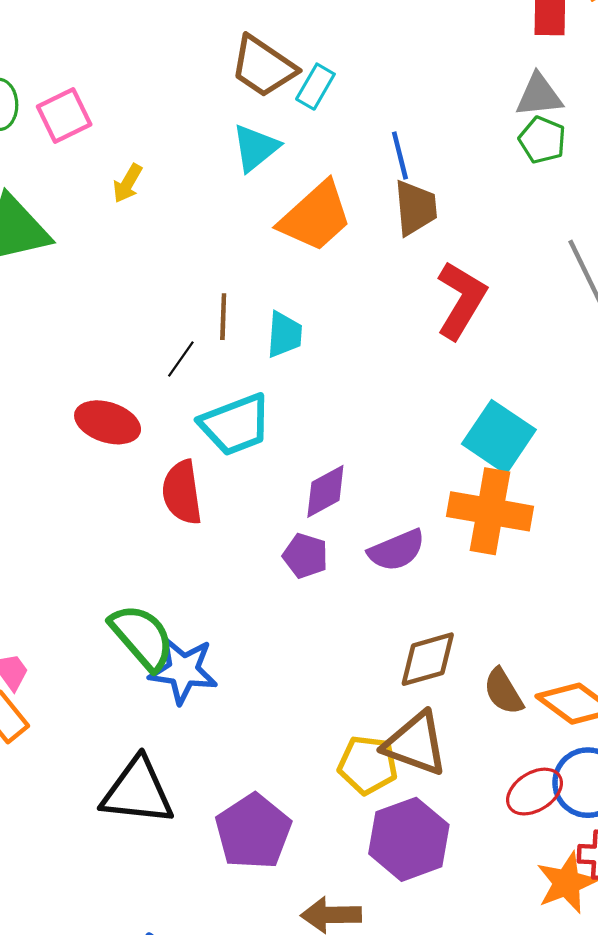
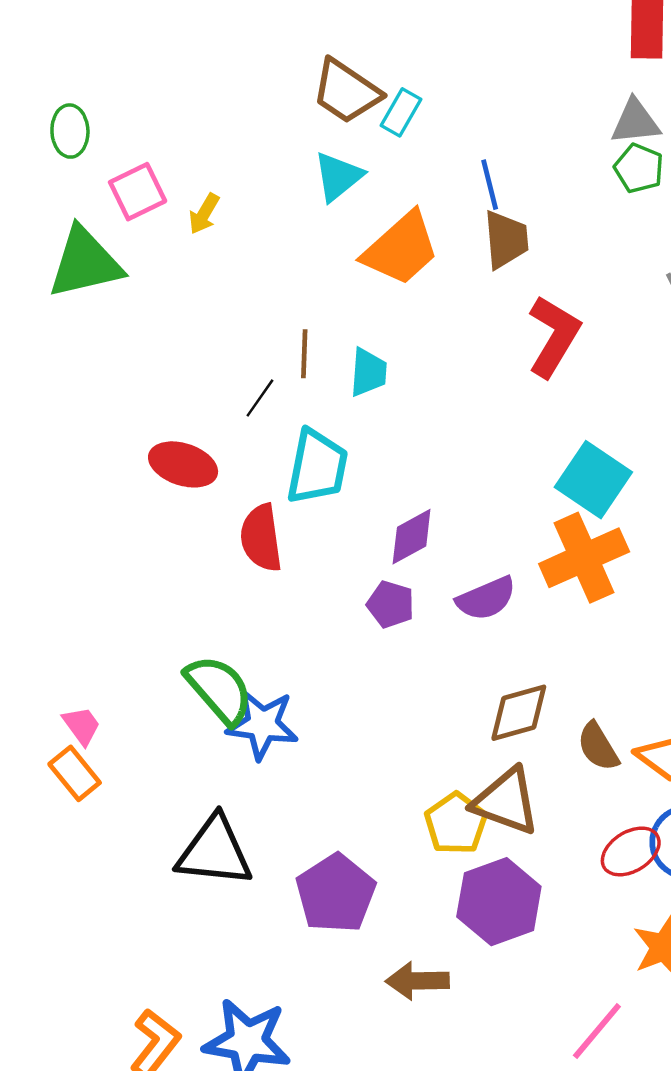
pink square: (64, 115) -> (138, 192), moved
cyan trapezoid: (235, 425) -> (317, 467), turned -58
orange cross: (490, 511) -> (584, 558), turned -34
yellow pentagon: (368, 765) -> (456, 823), turned 30

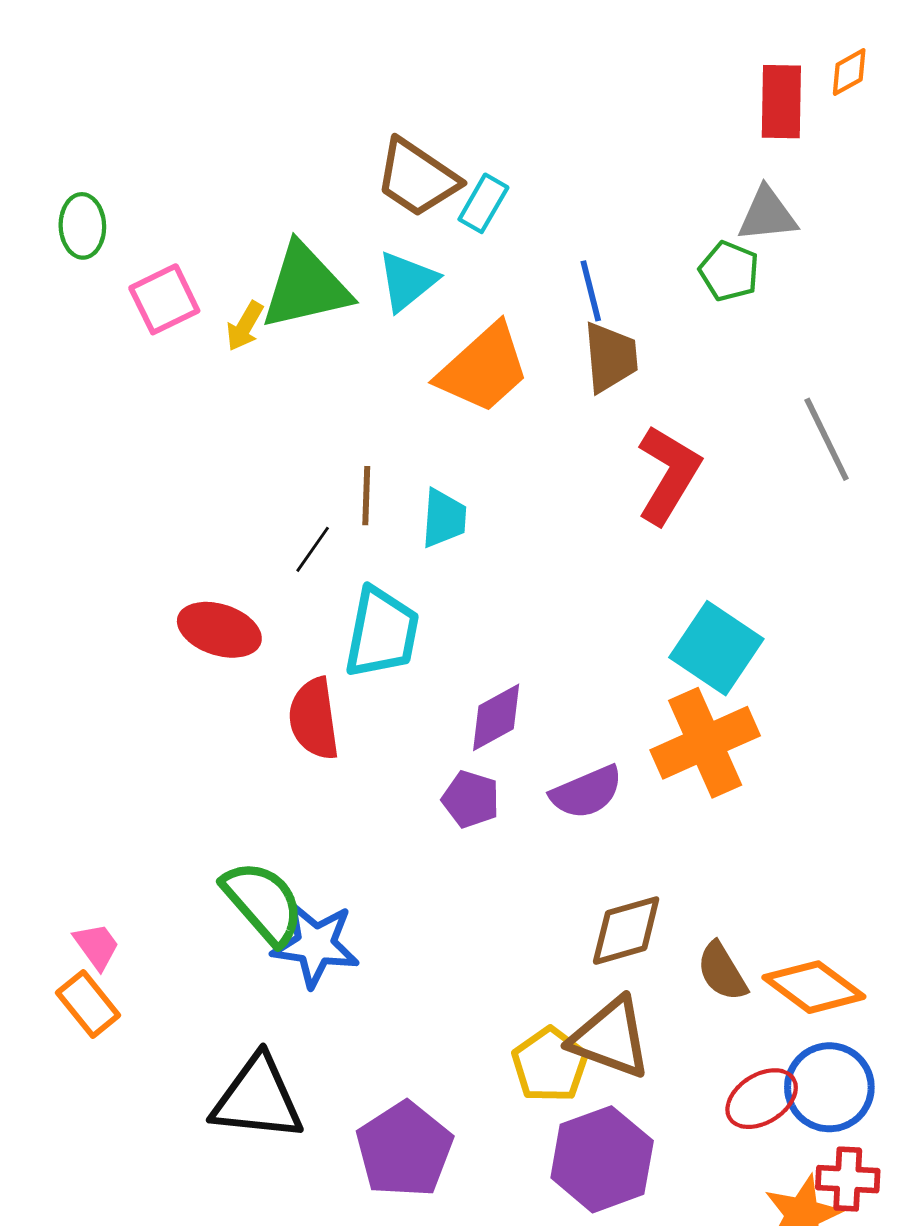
green pentagon: (639, 168) -> (729, 271), moved
green triangle: (85, 263) -> (306, 287), moved

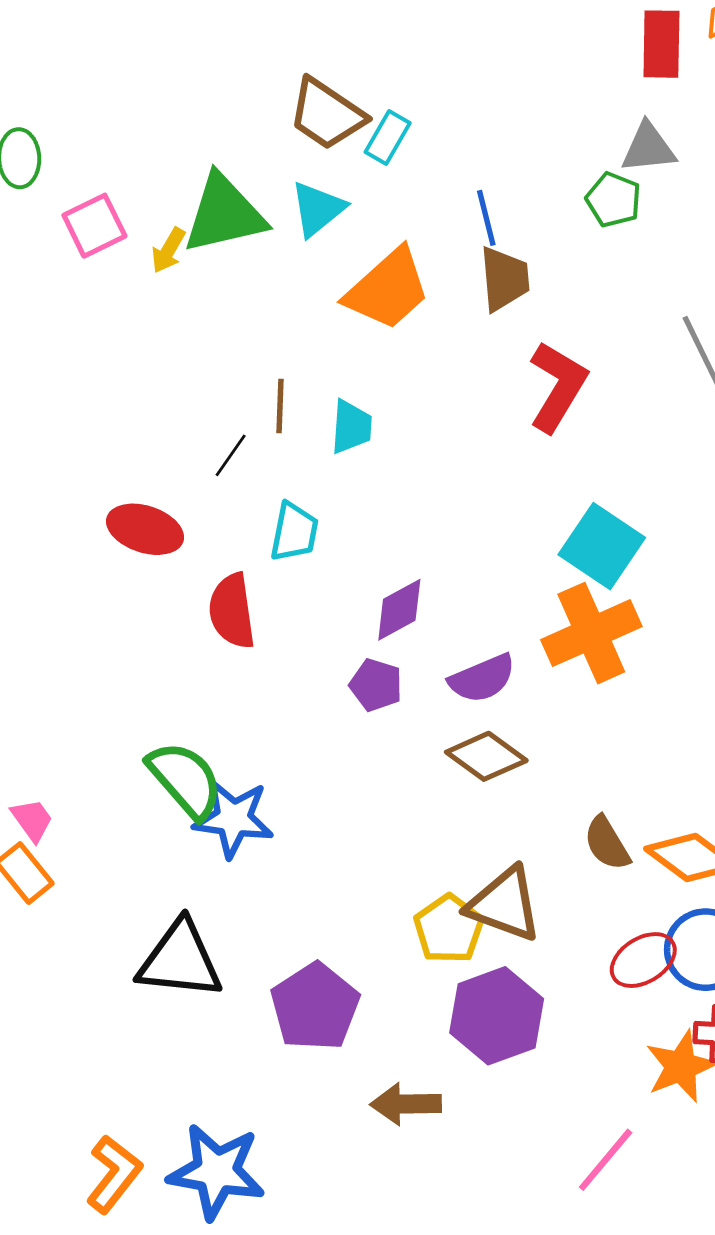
cyan trapezoid: (382, 633) -> (294, 532), size x0.7
brown diamond: (626, 931) -> (486, 756), moved, turned 52

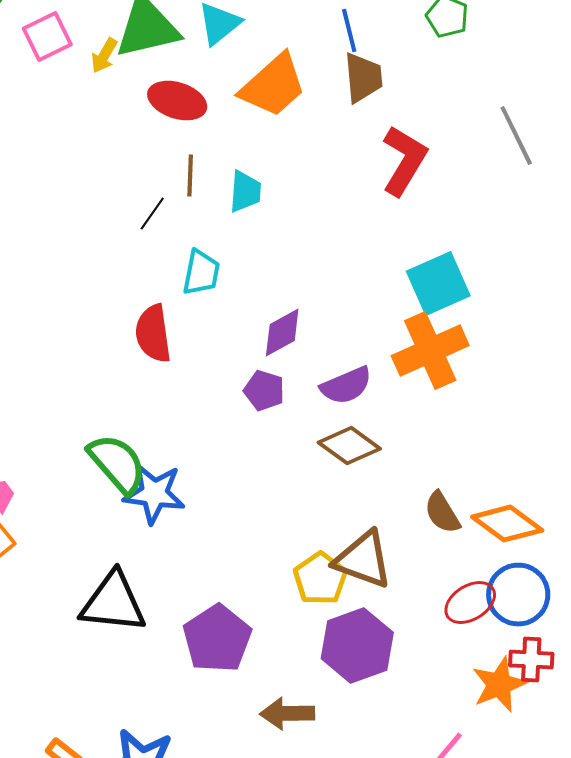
red ellipse: (145, 529) -> (177, 101), moved
cyan square: (602, 546) -> (438, 284), turned 32

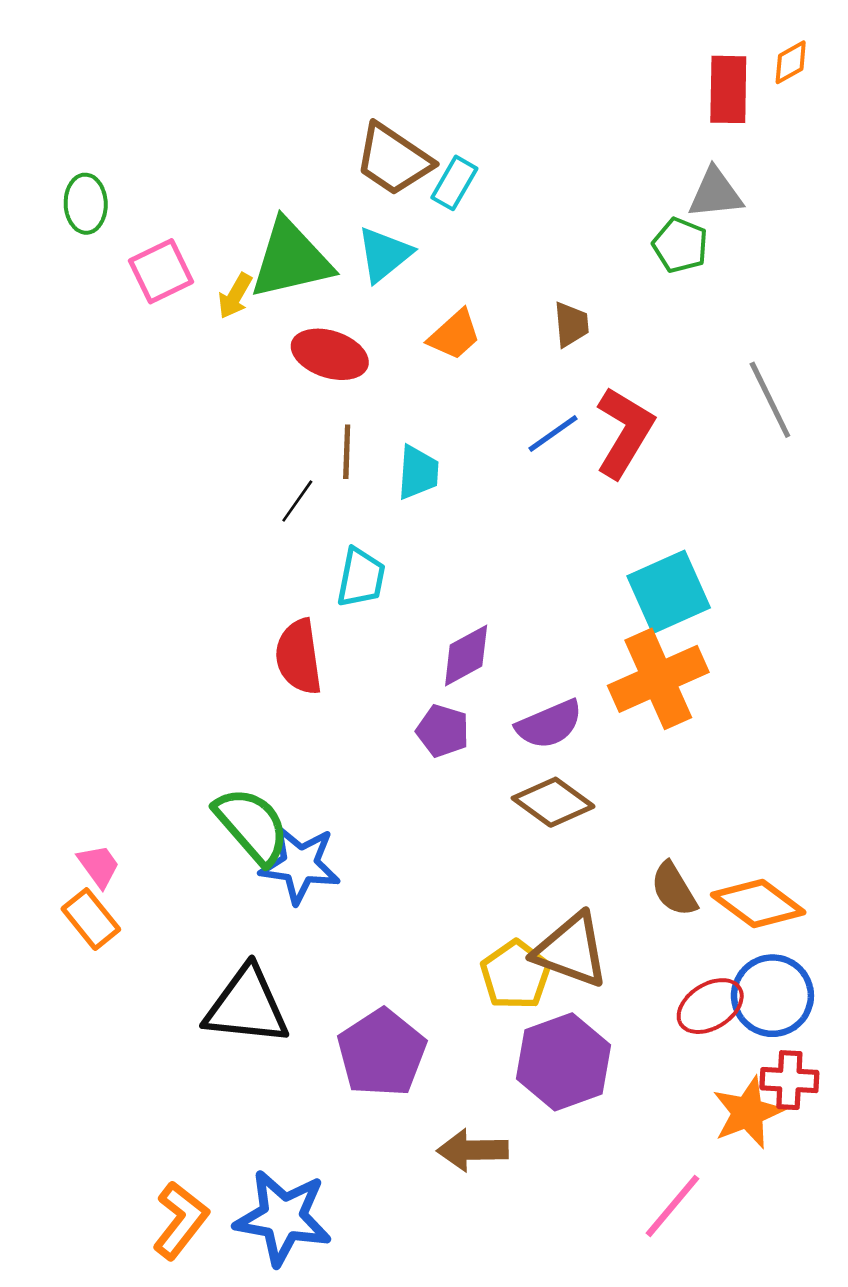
blue line: (349, 31) -> (553, 433), moved, turned 69
brown trapezoid: (363, 78) -> (571, 324), size x0.7
orange trapezoid: (273, 86) -> (454, 335), size x0.6

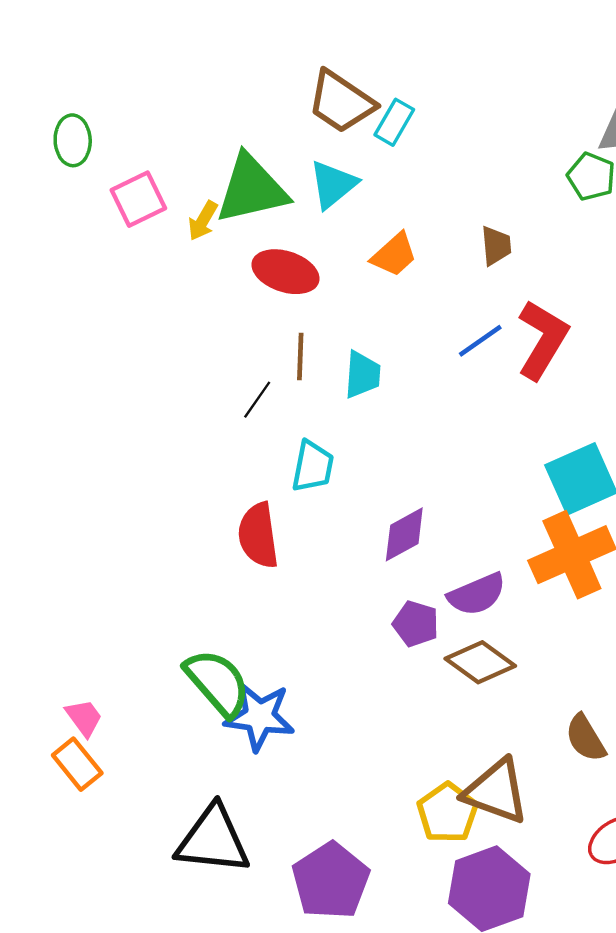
purple pentagon: (443, 731) -> (416, 624), moved

